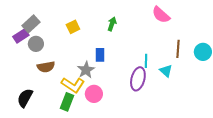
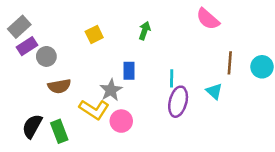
gray rectangle: (31, 24) -> (19, 27), moved
cyan line: (146, 61) -> (172, 78), moved
green rectangle: (67, 102) -> (59, 131), moved, turned -42

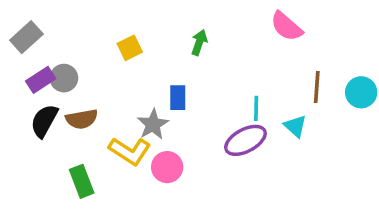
purple rectangle: (27, 46) -> (41, 80), moved
cyan line: (172, 78) -> (256, 108), moved
purple ellipse: (178, 102) -> (245, 140), turned 48
black semicircle: (32, 126) -> (44, 121), moved

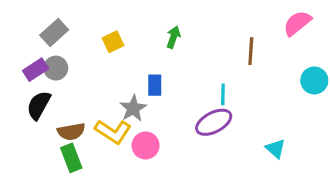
pink semicircle: (286, 26) -> (297, 23), moved, turned 100
gray rectangle: (26, 37) -> (54, 32), moved
brown line: (317, 87) -> (251, 51), moved
brown semicircle: (82, 119) -> (71, 132), moved
cyan triangle: (295, 126) -> (276, 149), moved

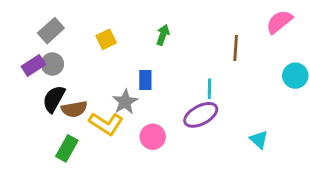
black semicircle: (39, 105) -> (54, 99), moved
brown semicircle: (71, 132) -> (74, 109), moved
pink circle: (146, 145) -> (153, 137), moved
green rectangle: (71, 158) -> (67, 148), turned 50

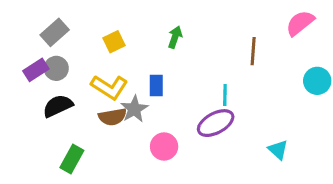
black semicircle: (54, 99) -> (58, 106), turned 36
brown semicircle: (74, 109) -> (112, 117), moved
yellow L-shape: (106, 124) -> (109, 87), moved

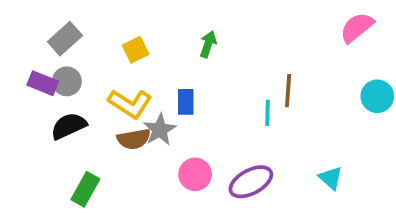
brown line: (253, 51) -> (288, 91), moved
purple rectangle: (36, 70) -> (43, 83), turned 55
purple ellipse: (216, 123) -> (251, 182), moved

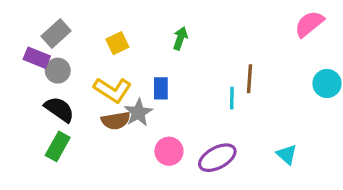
purple rectangle: (43, 83) -> (37, 58), moved
black semicircle: (69, 126) -> (59, 109), turned 60
green rectangle: (85, 189) -> (58, 146), moved

